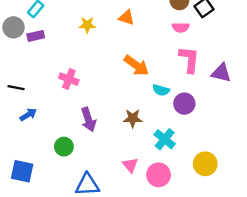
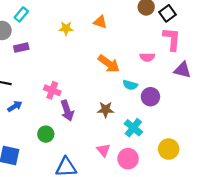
pink semicircle: (181, 27) -> (147, 57), moved
purple rectangle: (36, 36) -> (21, 48), moved
pink L-shape: (189, 59) -> (172, 39), moved
pink cross: (69, 79) -> (52, 90), moved

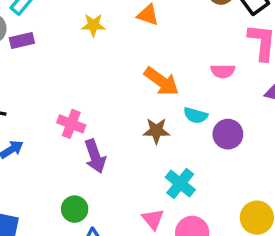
purple rectangle: (21, 48) -> (22, 40), moved
brown star: (106, 110) -> (156, 131), moved
cyan cross: (133, 128) -> (180, 184), moved
green circle: (46, 134) -> (75, 209), moved

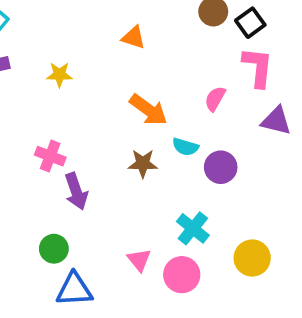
yellow star: (93, 25) -> (59, 75), moved
pink semicircle: (223, 71) -> (215, 99), turned 120
cyan cross: (180, 184) -> (193, 228), moved

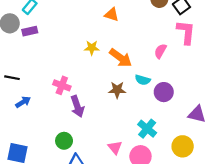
yellow star: (59, 75) -> (92, 48), moved
purple triangle: (276, 121) -> (197, 114), moved

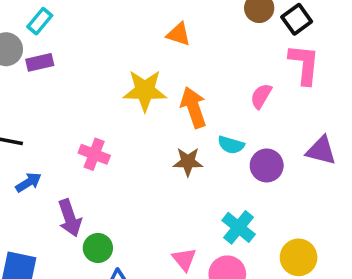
yellow star: (92, 48) -> (145, 90), size x1.6
orange arrow: (121, 58) -> (194, 107), turned -145
purple arrow: (77, 106) -> (70, 218), moved
purple triangle: (197, 114) -> (321, 150), moved

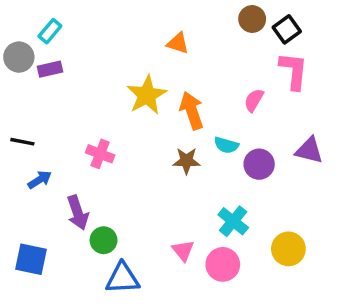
yellow star: (145, 90) -> (147, 95), turned -30

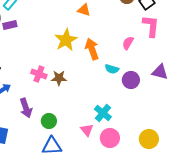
brown star: (186, 161) -> (59, 78), moved
cyan cross: (233, 221) -> (103, 113), moved
green circle: (104, 240) -> (49, 121), moved
yellow circle: (288, 249) -> (149, 139), moved

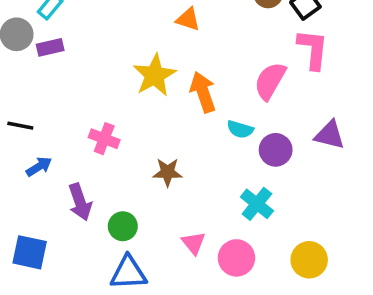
pink semicircle: (128, 43) -> (270, 81), size x1.5
brown star: (59, 78) -> (168, 172), moved
cyan cross: (103, 113) -> (257, 204), moved

